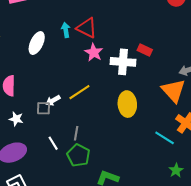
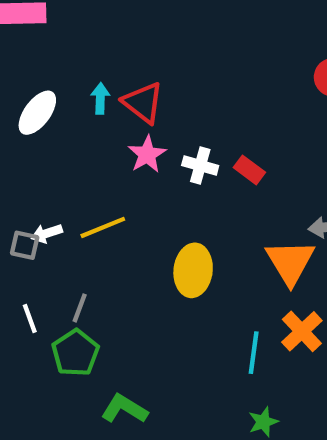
white cross: (123, 62) -> (200, 165), moved, size x0.7
cyan line: (165, 138) -> (254, 353), turned 54

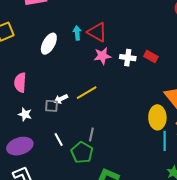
pink star: (147, 154) -> (102, 56), turned 30
yellow ellipse: (193, 270) -> (157, 117), moved
gray line: (80, 308) -> (91, 135), moved

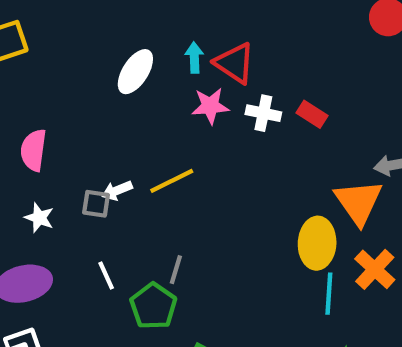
red triangle: (97, 32) -> (235, 63), moved
cyan arrow: (77, 33) -> (194, 58), moved
white ellipse: (49, 44) -> (135, 72), moved

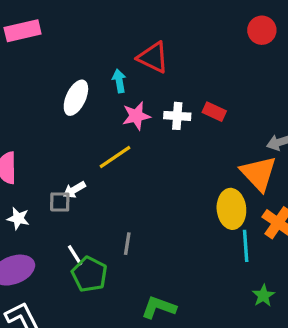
red triangle: (235, 63) -> (153, 57), moved
yellow line: (172, 181) -> (115, 157), moved
green pentagon: (153, 306) -> (89, 274), moved

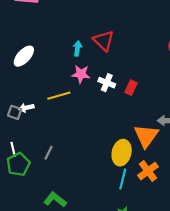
white ellipse: (76, 98) -> (24, 56), moved
red rectangle: (214, 112) -> (131, 88), turned 72

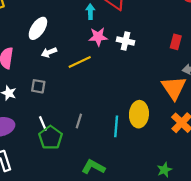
red rectangle: (131, 88) -> (176, 42), moved
white arrow: (26, 108) -> (49, 52), moved
yellow ellipse: (122, 153) -> (139, 114), moved
cyan line: (123, 179) -> (116, 126), moved

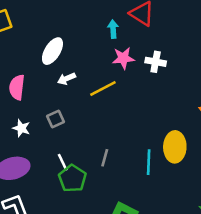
gray square: (38, 86) -> (56, 119), turned -32

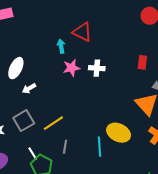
yellow line: (103, 89) -> (53, 123), moved
gray square: (56, 119) -> (24, 121), size x1.5
yellow ellipse: (175, 147) -> (119, 133), turned -60

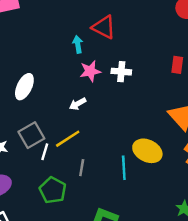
white ellipse: (16, 68) -> (24, 87), moved
white arrow: (29, 88) -> (78, 104), moved
white line: (33, 154) -> (45, 152), moved, turned 48

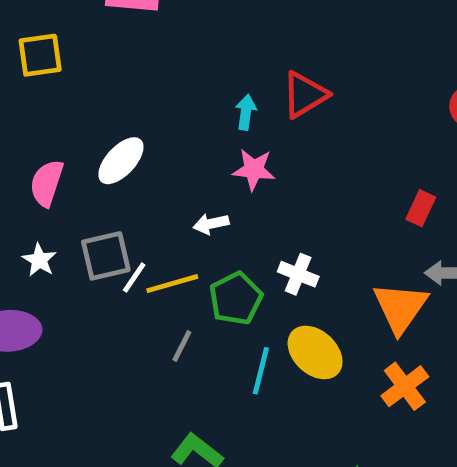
red triangle: (104, 27) -> (305, 95), turned 45
white cross: (121, 72) -> (298, 274), moved
white line: (45, 152) -> (134, 277), moved
green pentagon: (53, 190) -> (236, 298), moved

